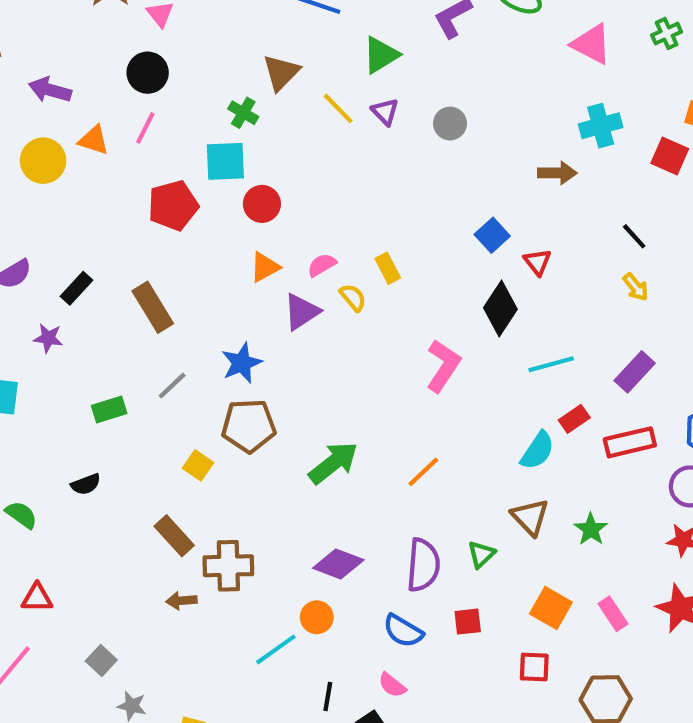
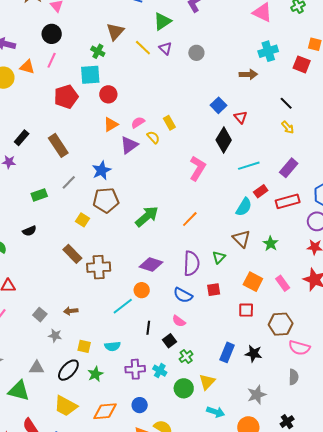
brown arrow: (181, 601) -> (71, 311), moved

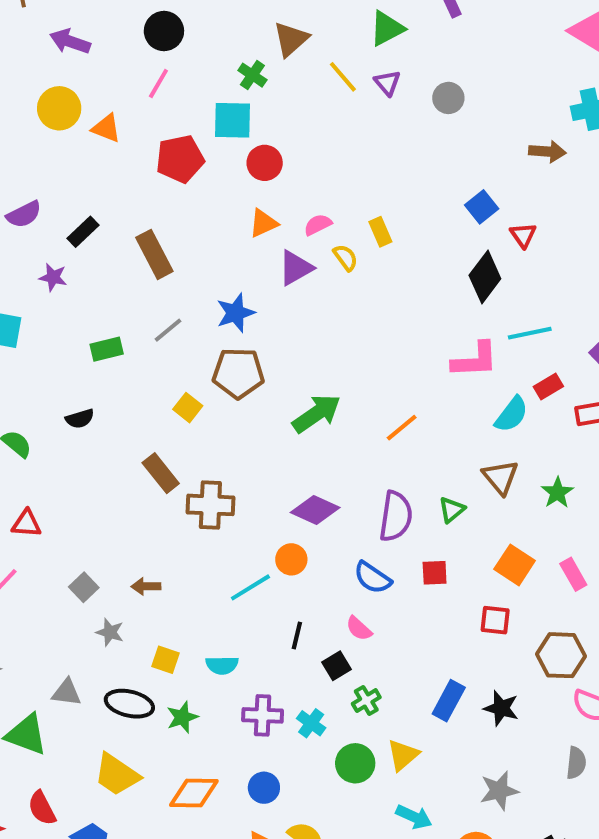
orange triangle: (27, 67) -> (106, 128), moved
pink L-shape: (197, 168) -> (475, 360), moved, turned 50
black ellipse: (68, 370) -> (129, 704), turned 55

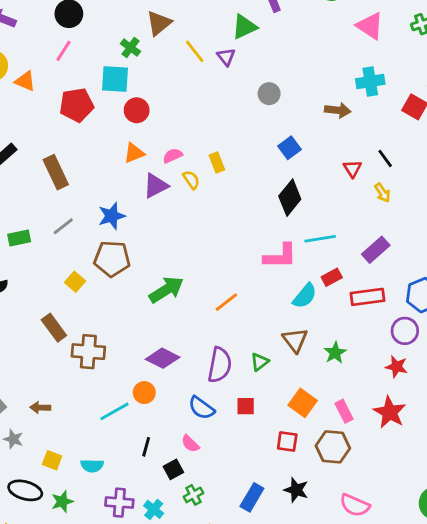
green triangle: (387, 29) -> (244, 27), moved
gray circle: (448, 98) -> (269, 94), moved
red triangle: (523, 235) -> (352, 169), moved
brown hexagon: (561, 655) -> (333, 447), moved
black star: (501, 708) -> (296, 490), moved

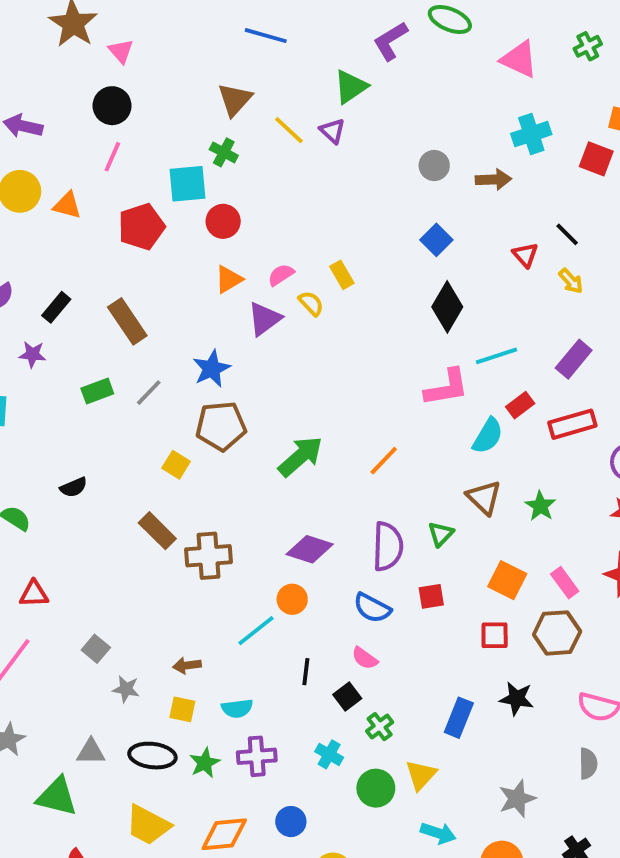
green cross: (130, 48) -> (224, 152), moved
gray circle: (269, 94) -> (434, 166), moved
green rectangle: (19, 238) -> (97, 391), moved
brown arrow: (40, 408) -> (187, 665), moved
purple cross: (119, 503) -> (257, 756), moved

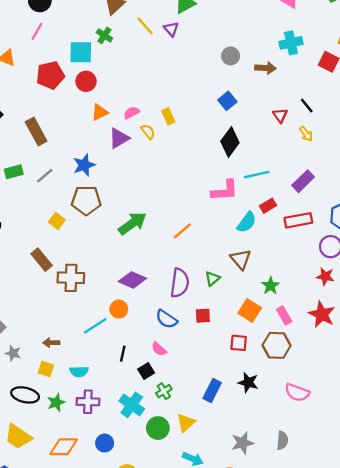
red circle: (223, 221) -> (86, 81), moved
green star: (540, 506) -> (271, 286), moved
cyan cross: (329, 754) -> (132, 405), size x1.5
gray semicircle: (588, 764) -> (282, 440), moved

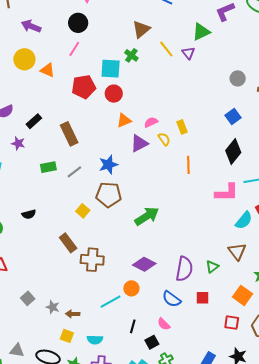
orange line: (182, 231) -> (188, 165), moved, turned -54
gray star: (13, 353) -> (53, 307), moved

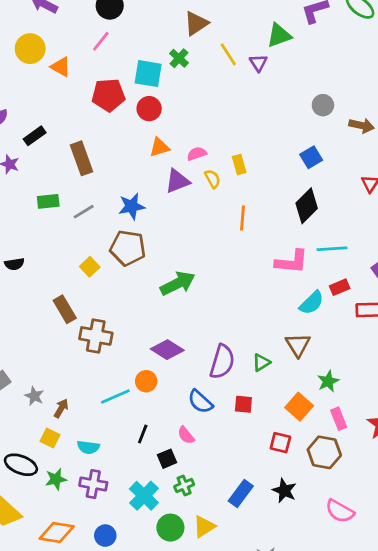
brown arrow: (73, 314) -> (61, 408), turned 112

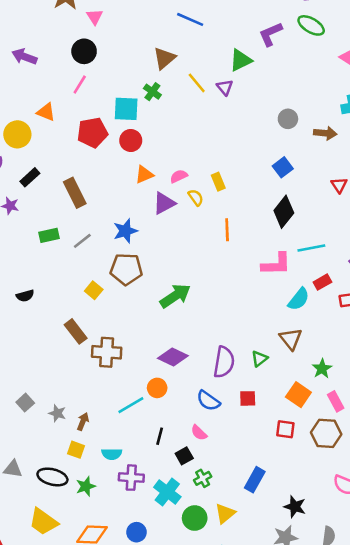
yellow circle: (30, 49) -> (17, 134), moved
purple cross: (93, 484) -> (131, 478), moved
black star: (284, 491) -> (295, 507), moved

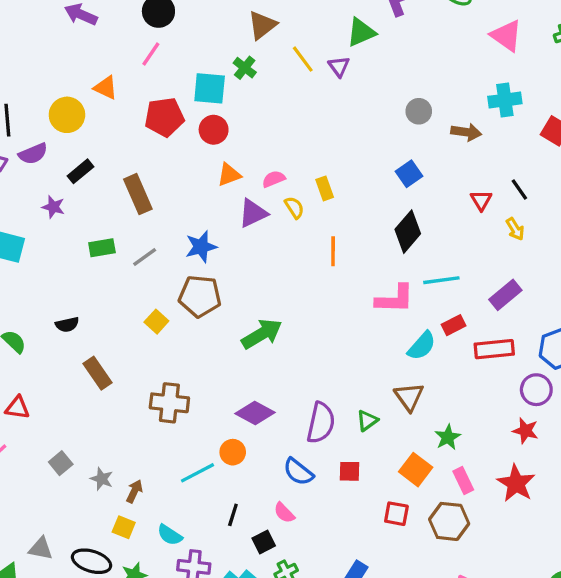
brown rectangle: (76, 331) -> (97, 373), moved
cyan semicircle: (112, 454) -> (170, 535), turned 30

